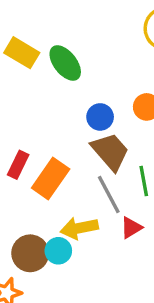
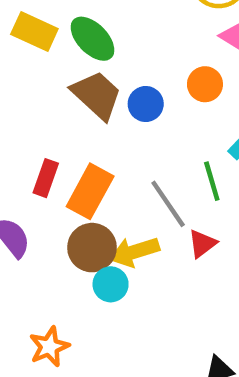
brown trapezoid: (110, 151) -> (97, 95), moved
brown circle: (30, 253) -> (92, 248), moved

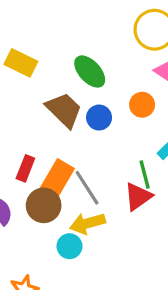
green ellipse: (92, 39) -> (90, 72), moved
gray line: (168, 204) -> (87, 188), moved
red triangle: (202, 244) -> (138, 197), moved, size x1.4
brown circle: (92, 248) -> (44, 205), moved

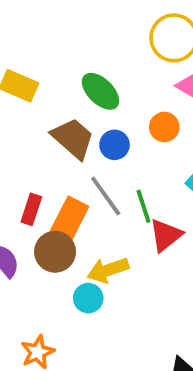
green line: (145, 174) -> (143, 206), moved
gray line: (87, 188) -> (106, 196), moved

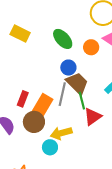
orange circle: (164, 127) -> (91, 47), moved
brown trapezoid: (73, 138) -> (77, 83), moved
gray line: (106, 196) -> (62, 94), turned 45

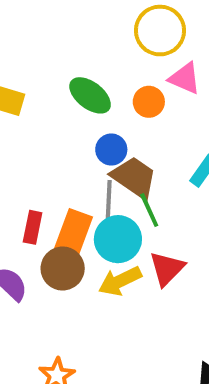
red triangle: (93, 117) -> (167, 268), moved
cyan circle: (50, 147) -> (118, 239), moved, size x1.5

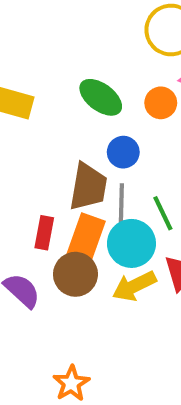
brown trapezoid: (134, 177) -> (88, 187), moved, turned 66

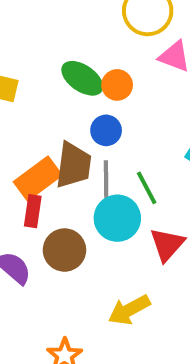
orange circle: (161, 103) -> (117, 85), moved
orange rectangle: (86, 238) -> (38, 178), moved, turned 36
yellow arrow: (134, 286) -> (129, 310), moved

